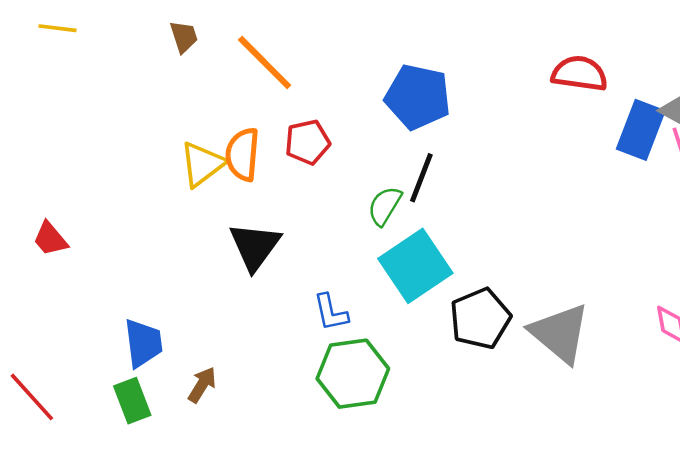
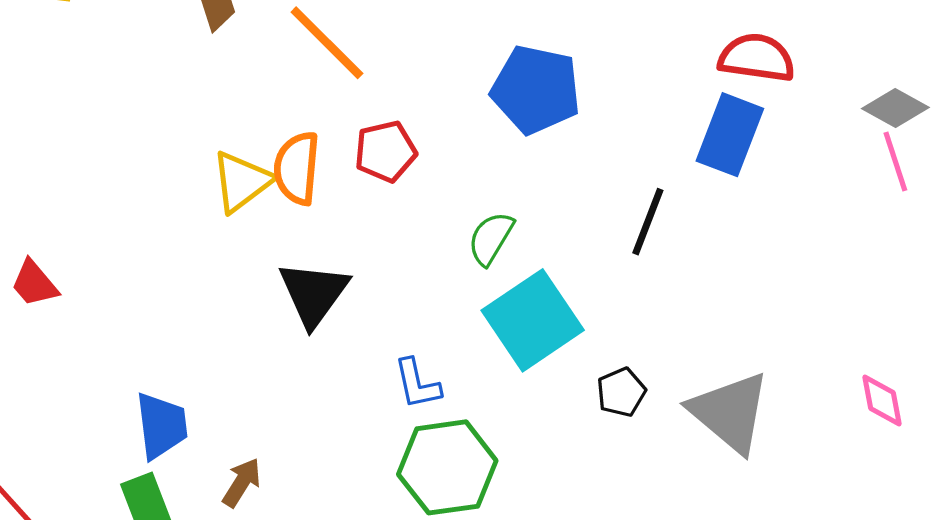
blue rectangle: (641, 130) -> (730, 135), moved
black line: (421, 178) -> (648, 222), moved
black pentagon: (480, 319) -> (621, 392), size x0.6

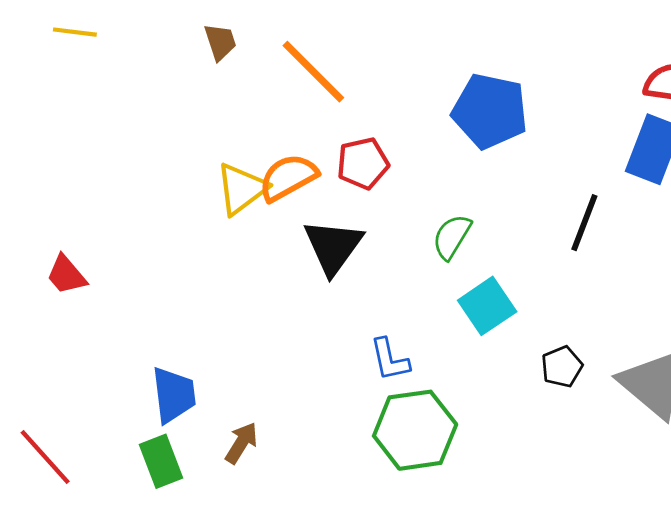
orange semicircle: (297, 168) -> (288, 177), turned 56
black triangle: (314, 294) -> (333, 247), moved
cyan square: (533, 320) -> (487, 306), size x0.7

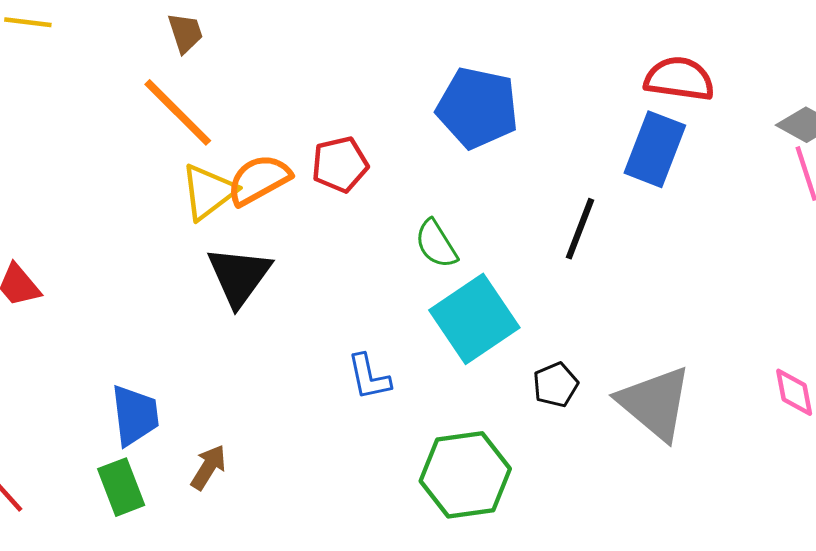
orange line: (313, 72) -> (178, 112), moved
green semicircle: (452, 237) -> (436, 244), turned -63
black triangle: (333, 247) -> (239, 276), moved
cyan square: (487, 306) -> (474, 319), size x1.4
green hexagon: (415, 430) -> (465, 475), moved

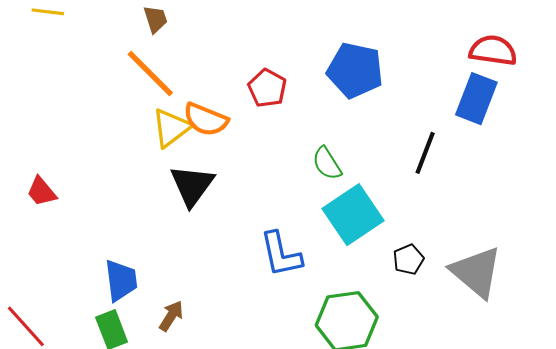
red pentagon: (340, 164) -> (267, 88), moved, turned -30
orange semicircle: (259, 180) -> (206, 119), turned -129
blue L-shape: (369, 377) -> (281, 254), size x1.4

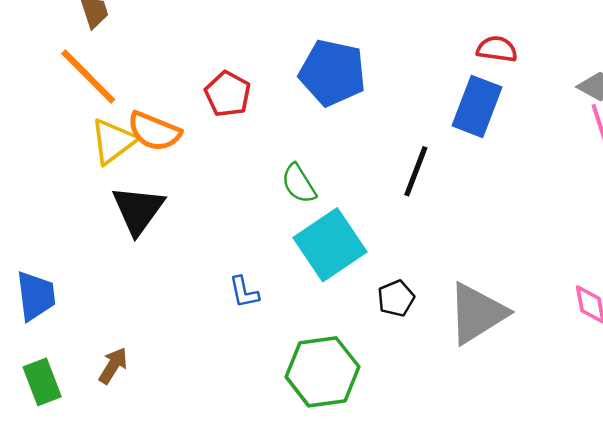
red semicircle: (493, 50) -> (497, 49), size x0.7
blue L-shape: (281, 254) -> (244, 292), size x0.6
gray triangle: (476, 272) -> (477, 313), turned 48
blue trapezoid: (121, 280) -> (36, 296), moved

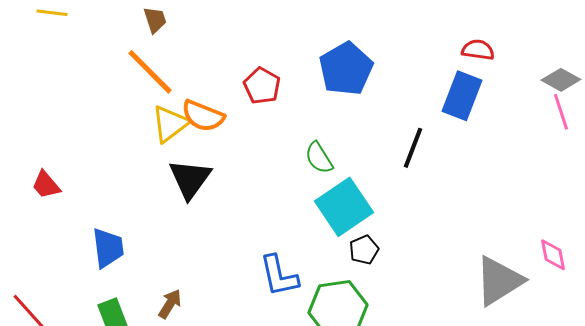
blue pentagon: (332, 73) -> (346, 69), turned 30
blue L-shape: (244, 292) -> (279, 276), moved, size x1.6
black pentagon: (396, 298) -> (364, 250), moved
gray triangle: (477, 313) -> (499, 281), moved

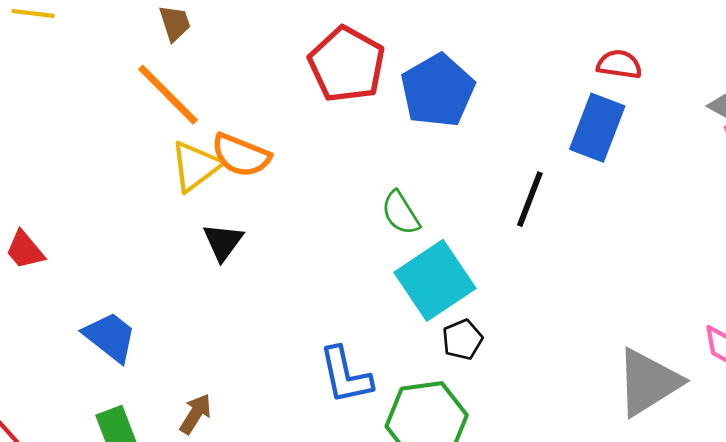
red pentagon: (262, 86) -> (347, 64), moved, size x1.5
black triangle: (190, 179) -> (223, 242), size x0.7
blue trapezoid: (108, 248) -> (110, 337), turned -45

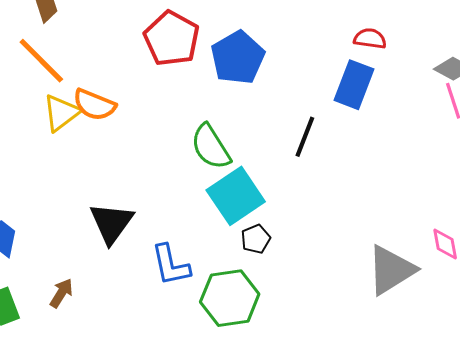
green semicircle: (400, 213) -> (211, 147), size x1.4
black triangle: (223, 242) -> (111, 223), moved, size x1.5

